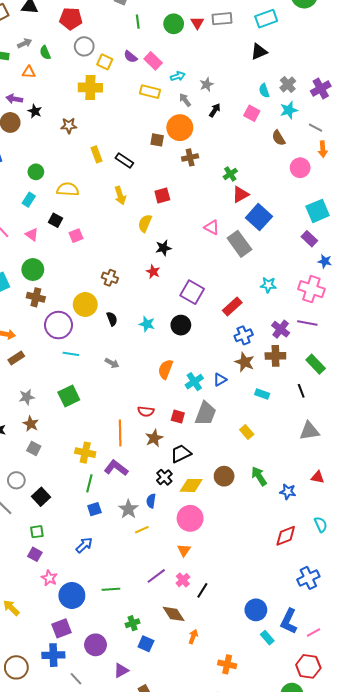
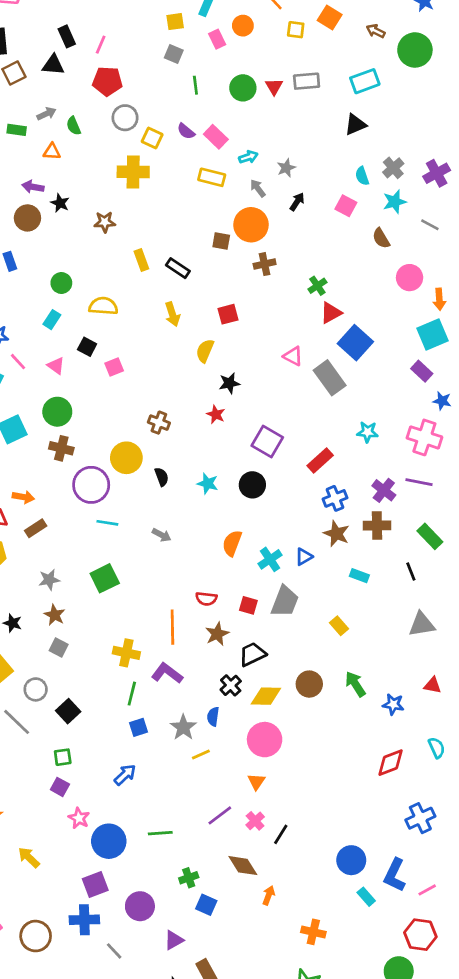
orange arrow: (323, 149) -> (439, 299), moved

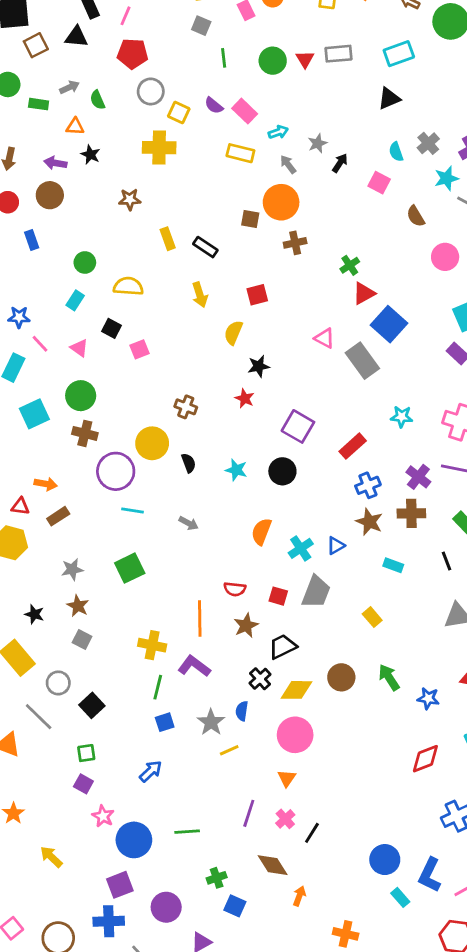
black arrow: (297, 202) -> (340, 163), moved
cyan star: (395, 202) -> (446, 178), moved
black star: (60, 203) -> (90, 155), moved
purple line: (220, 815) -> (249, 813), turned -35

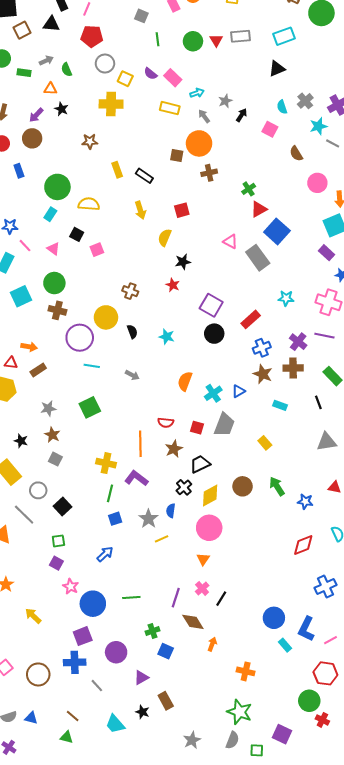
purple arrow: (55, 163) -> (36, 115), turned -56
green circle: (85, 262) -> (57, 187), size x1.6
black circle: (282, 471) -> (214, 334), moved
yellow diamond: (296, 690) -> (210, 495), turned -30
purple line: (249, 813) -> (176, 598), moved

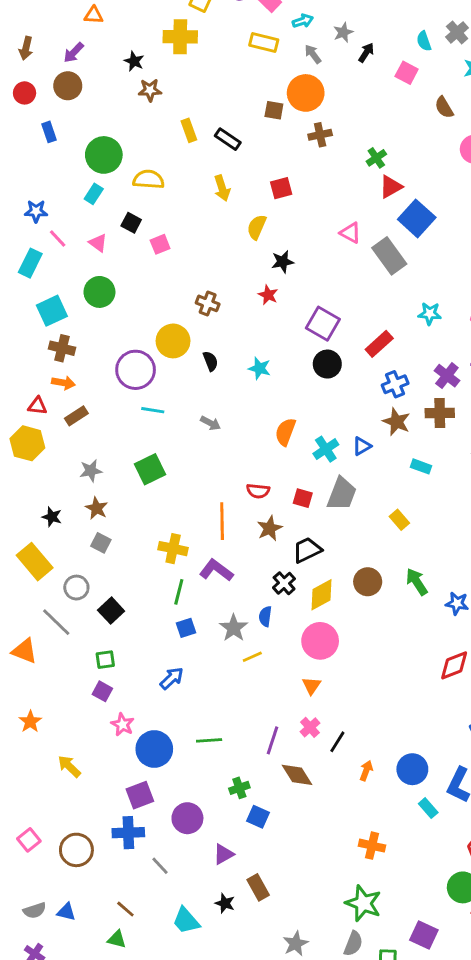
black star: (61, 109) -> (134, 61), moved
brown cross: (57, 310) -> (62, 348), moved
orange arrow: (212, 644) -> (366, 771), moved

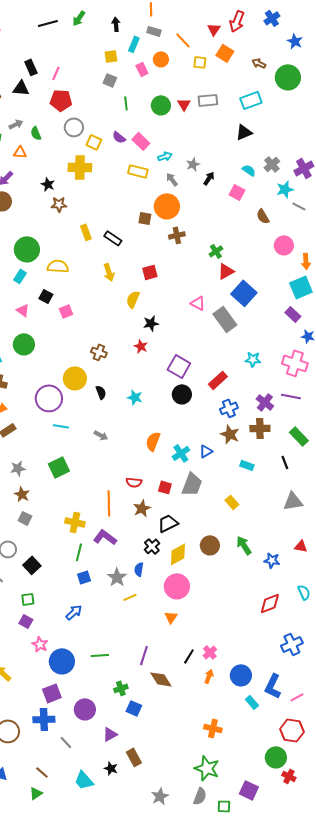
cyan semicircle: (424, 41) -> (249, 170), turned 144
pink cross: (310, 727) -> (210, 652), moved
green triangle: (117, 939) -> (36, 793), turned -48

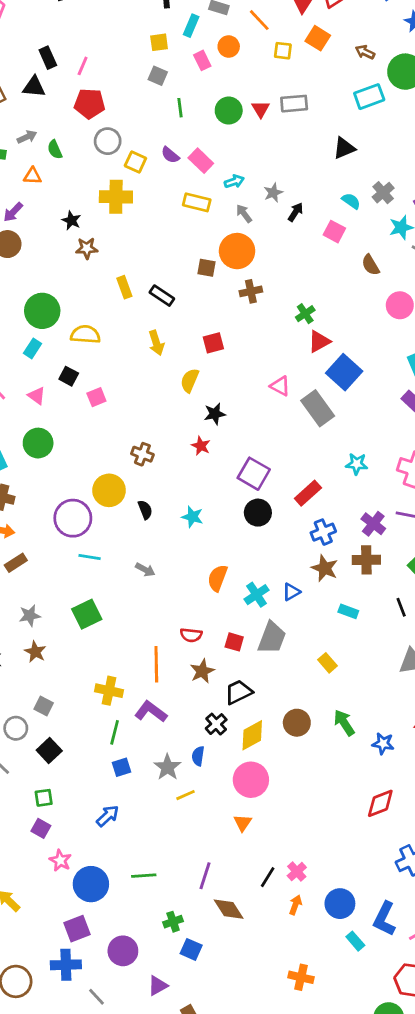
cyan rectangle: (251, 100) -> (369, 97), moved
gray square: (25, 518) -> (44, 706), moved

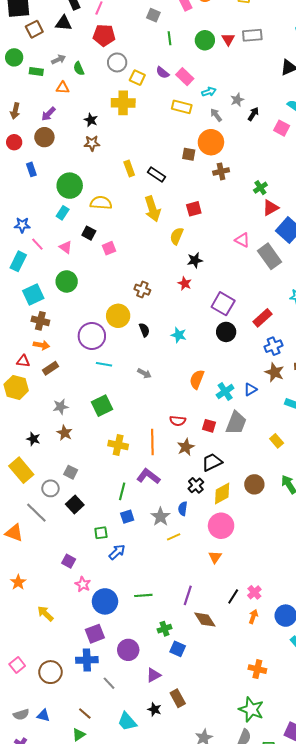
brown star: (87, 248) -> (92, 143), moved
yellow arrow: (156, 343) -> (152, 209), size x1.4
yellow cross: (109, 691) -> (118, 445), moved
green square: (44, 798) -> (101, 533), moved

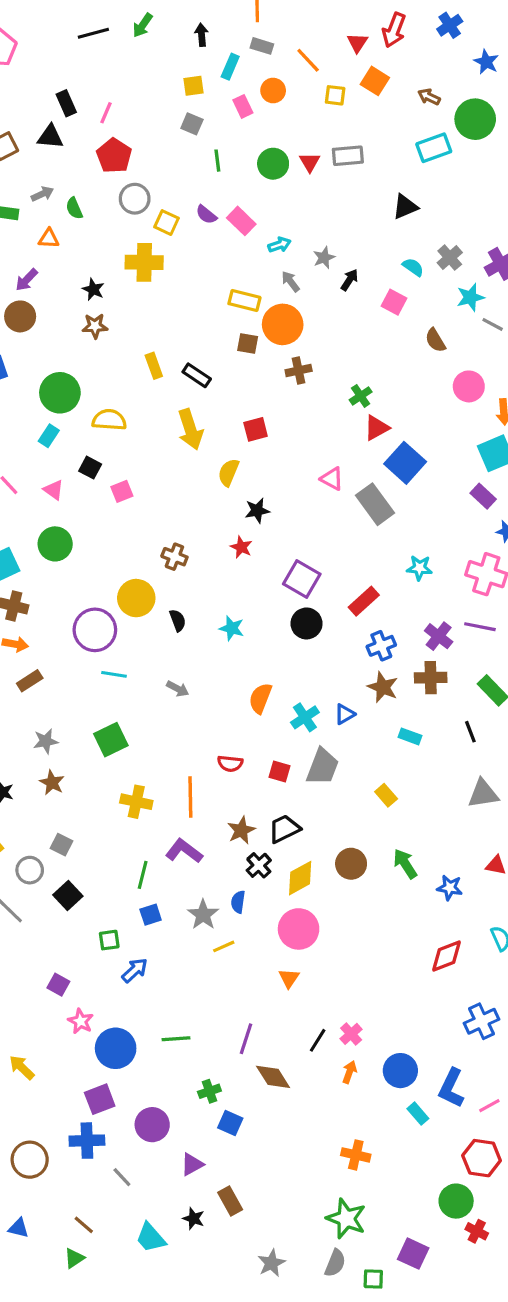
red pentagon: (104, 35) -> (114, 156), turned 30
yellow rectangle: (182, 107) -> (244, 301), moved
brown star: (186, 447) -> (241, 830), moved

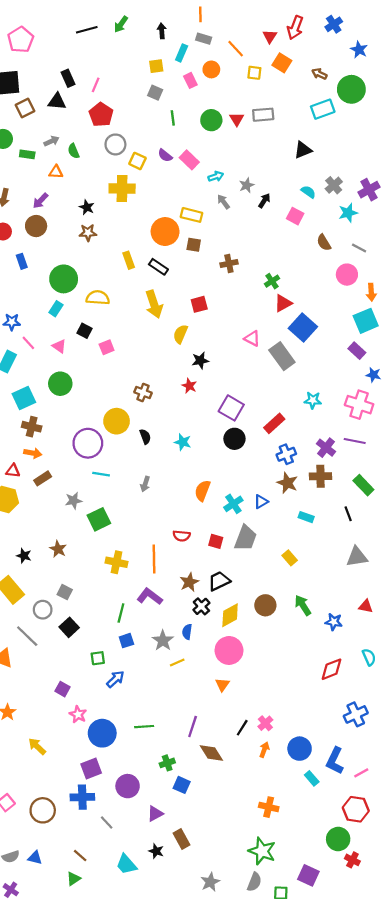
orange circle: (283, 324) -> (165, 232), moved
gray line: (493, 324) -> (359, 248), moved
gray arrow: (178, 689) -> (145, 484), turned 80
gray star: (46, 741) -> (74, 501), moved

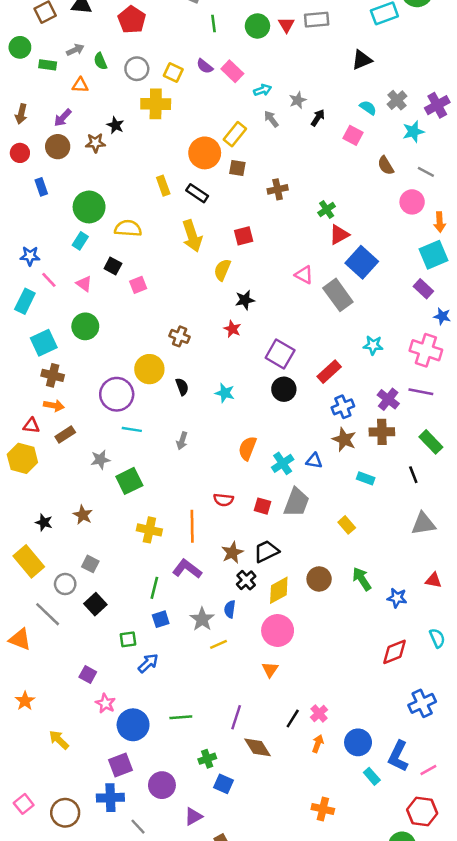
gray circle: (115, 144) -> (137, 69), moved
yellow rectangle: (191, 215) -> (235, 134), turned -65
brown star: (88, 233) -> (95, 143), moved
blue triangle: (261, 502) -> (314, 461), turned 40

